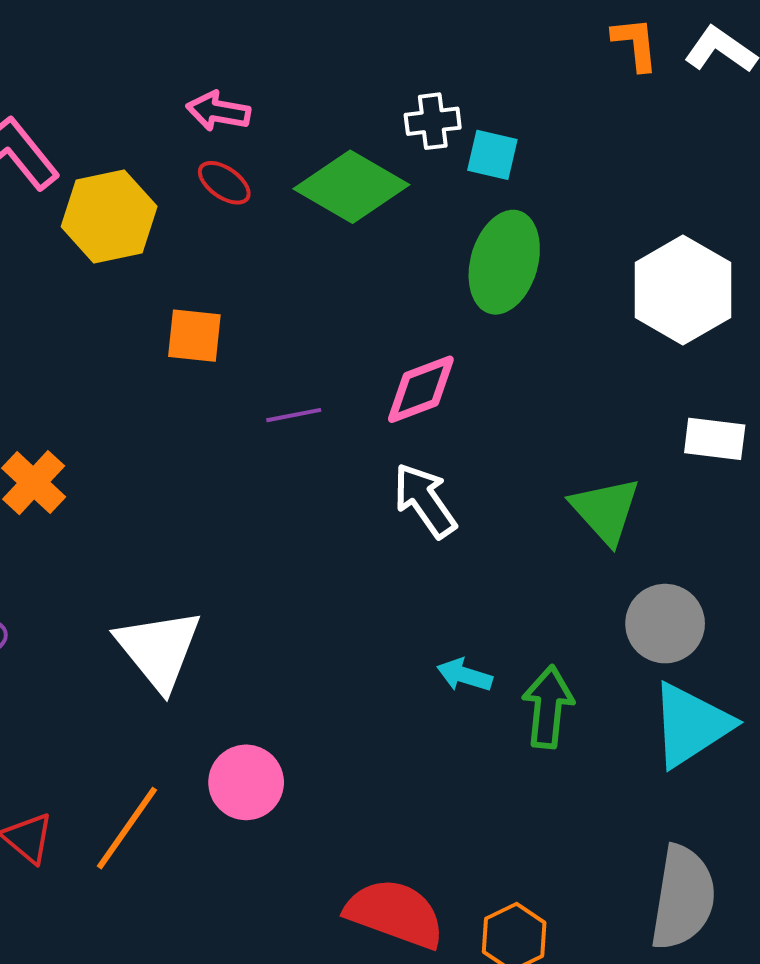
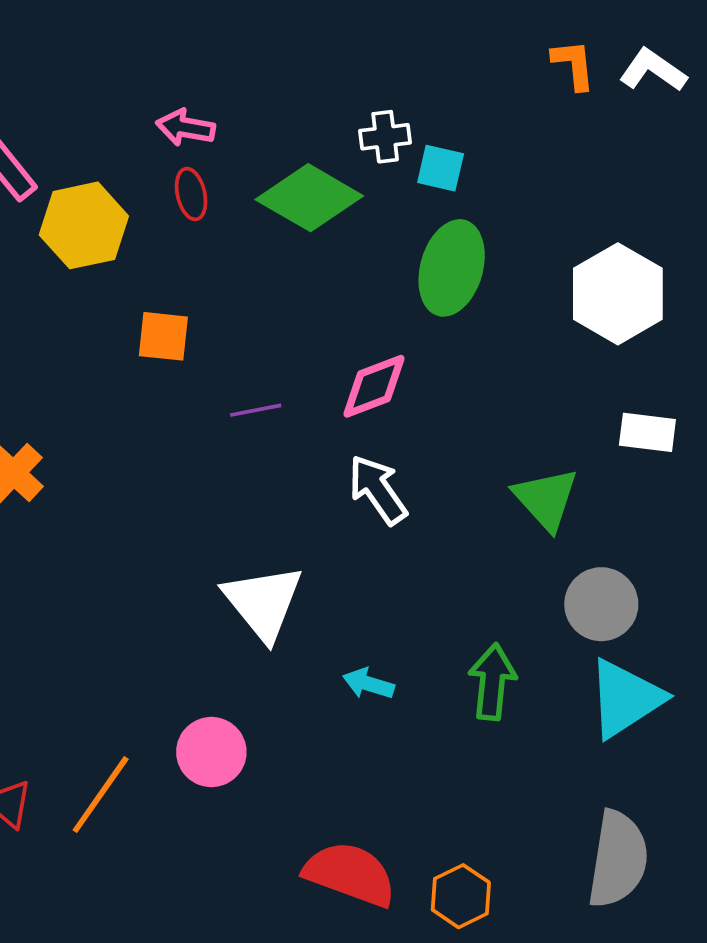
red ellipse: (224, 183) -> (191, 194), turned 42
white triangle: (159, 649) -> (263, 602), moved
cyan arrow: (465, 675) -> (368, 684), moved

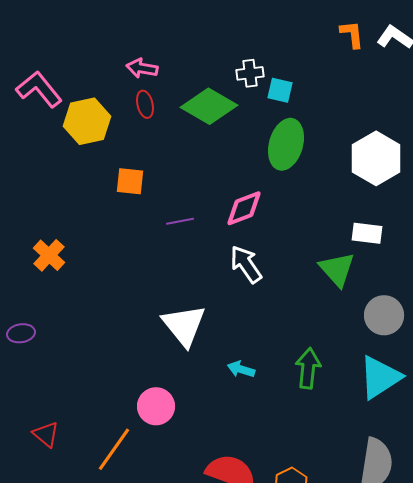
white rectangle: (647, 432) -> (367, 233), moved
gray circle: (601, 604) -> (384, 315), moved
orange line: (101, 795) -> (114, 449), moved

